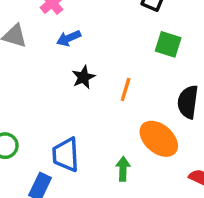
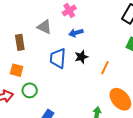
blue trapezoid: (66, 155) -> (58, 58), moved

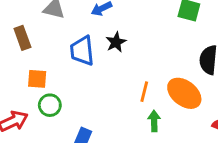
orange line: (105, 68) -> (144, 92), moved
orange square: (17, 70) -> (37, 79), moved

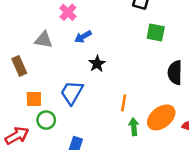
blue trapezoid: (82, 51) -> (72, 92), moved, turned 40
orange ellipse: (184, 93) -> (161, 117), moved, turned -72

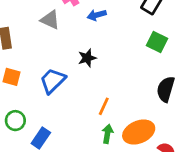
blue arrow: (83, 37) -> (97, 15), moved
gray triangle: (44, 40) -> (50, 20), moved
green circle: (46, 120) -> (15, 121), moved

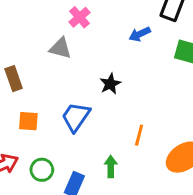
blue arrow: (97, 15) -> (140, 34), moved
green arrow: (107, 134) -> (111, 167), moved

